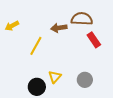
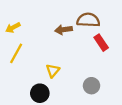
yellow line: (36, 46) -> (16, 53), moved
yellow triangle: (55, 77) -> (53, 71), moved

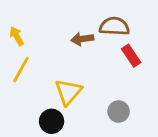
yellow arrow: (13, 28) -> (17, 36), turned 88
yellow triangle: (53, 71) -> (68, 92), size x1.5

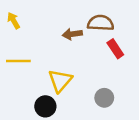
yellow arrow: (17, 36) -> (13, 21), moved
yellow line: (21, 70) -> (18, 61), turned 60

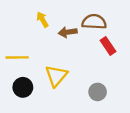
yellow arrow: (13, 21) -> (42, 20), moved
black circle: (45, 106) -> (23, 87), moved

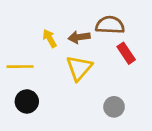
yellow arrow: (42, 20) -> (50, 38), moved
yellow triangle: (56, 76) -> (79, 68), moved

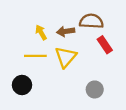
yellow line: (20, 67) -> (35, 56), moved

